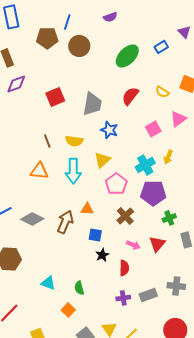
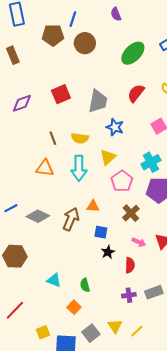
purple semicircle: (110, 17) -> (116, 14), turned 88
purple diamond: (16, 84) -> (22, 103), moved

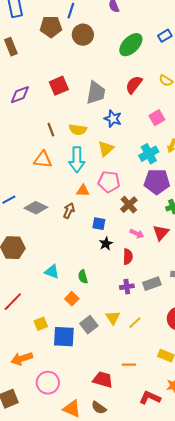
pink pentagon: (122, 181) -> (109, 182), moved, turned -30
orange triangle: (93, 206) -> (83, 191), moved
brown arrow: (71, 219) -> (69, 211), size x0.7

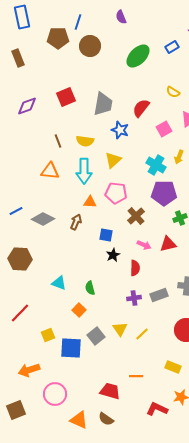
red semicircle: (134, 85) -> (141, 108), moved
cyan cross: (149, 154) -> (156, 165), turned -30
red triangle: (161, 233) -> (168, 244), turned 36

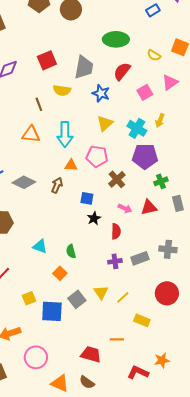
green ellipse: (138, 56) -> (116, 39), moved, turned 45
yellow semicircle: (85, 141) -> (62, 90), moved
yellow triangle: (113, 160) -> (105, 123), moved
yellow rectangle: (173, 367) -> (142, 320), moved

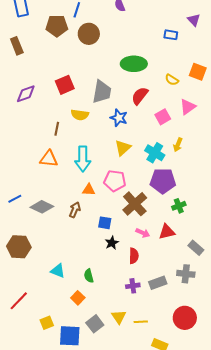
blue rectangle: (153, 10) -> (171, 35), turned 40
brown line: (39, 104) -> (57, 129), turned 32
brown cross: (117, 179) -> (135, 204), size x1.4
gray rectangle: (178, 203) -> (196, 248), moved, turned -35
yellow line: (123, 297) -> (141, 322), turned 40

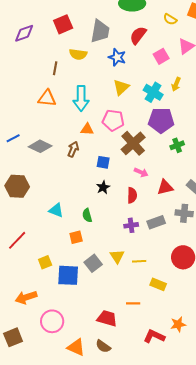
red triangle: (167, 232) -> (165, 187), moved
black star: (112, 243) -> (103, 187), moved
orange square: (78, 298) -> (76, 237), turned 32

